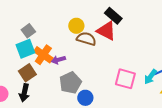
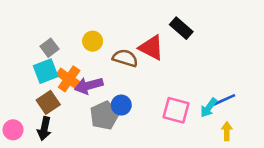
black rectangle: (113, 16) -> (181, 28), moved
yellow circle: (76, 26) -> (93, 41), moved
purple arrow: (58, 60) -> (89, 85), size x1.5
blue circle: (85, 98) -> (121, 105), moved

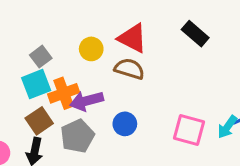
red triangle: (151, 48) -> (132, 38), moved
orange cross: (69, 79) -> (64, 93), turned 35
gray pentagon: (104, 115) -> (77, 136), moved

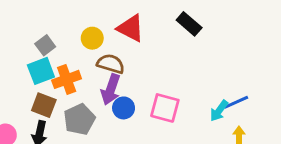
brown semicircle: (129, 69) -> (111, 64), moved
purple arrow: (87, 101) -> (111, 89), moved, turned -56
brown square: (39, 121) -> (44, 105), turned -35
pink square: (189, 130) -> (165, 108), moved

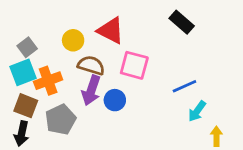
black rectangle: (189, 24) -> (182, 22), moved
blue line: (236, 102) -> (184, 86), moved
blue circle: (124, 108) -> (115, 100), moved
pink square: (165, 108) -> (134, 65), moved

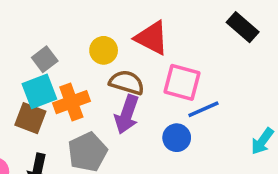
blue line: (184, 86) -> (203, 109), moved
blue circle: (115, 100) -> (177, 138), moved
brown square: (26, 106) -> (30, 118), moved

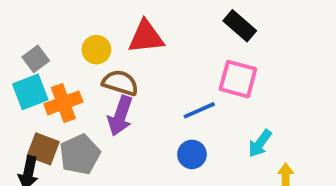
red triangle: (152, 38) -> (146, 37), turned -33
pink square: (182, 82) -> (238, 79), moved
brown square: (30, 118) -> (43, 149), moved
blue circle: (177, 138) -> (192, 154), moved

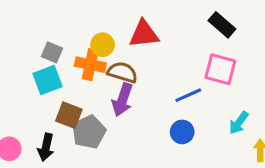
gray square: (36, 59) -> (52, 52), turned -30
orange cross: (63, 103) -> (90, 65), moved, turned 32
brown square: (43, 149) -> (69, 115), moved

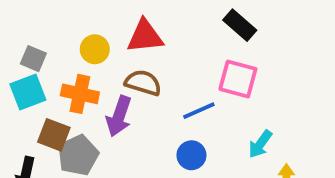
orange cross: (90, 65) -> (80, 94), moved
brown semicircle: (122, 72) -> (143, 83), moved

